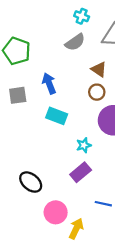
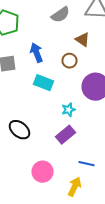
brown circle: (97, 92) -> (70, 61), moved
black ellipse: (31, 182) -> (20, 130), moved
yellow arrow: (76, 229) -> (74, 187), moved

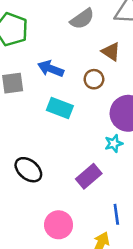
blue arrow: (36, 53) -> (51, 69), turned -48
cyan star: (68, 110) -> (114, 143), moved
blue line: (86, 164) -> (116, 214), turned 70

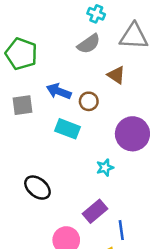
brown circle: (94, 79) -> (89, 101), moved
cyan star: (114, 143) -> (105, 168), moved
purple rectangle: (89, 176) -> (95, 211), moved

